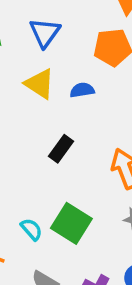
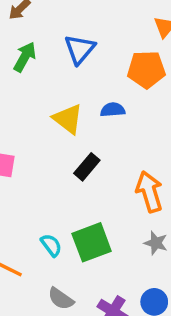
yellow triangle: (40, 84) -> (68, 119), moved
green square: (71, 223) -> (92, 242), turned 33

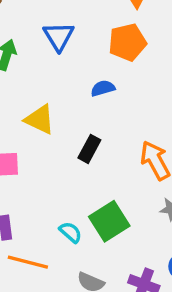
yellow triangle: (68, 119) -> (40, 119), moved

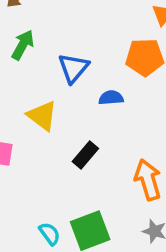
blue triangle: (59, 36) -> (73, 68), moved

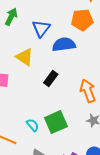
blue semicircle: (111, 98) -> (64, 44), size x1.6

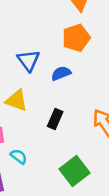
blue semicircle: (64, 44) -> (61, 73), size x0.7
cyan semicircle: (33, 125) -> (19, 156), moved

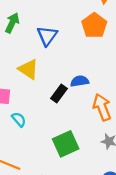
orange pentagon: (76, 38) -> (94, 25), turned -30
blue semicircle: (61, 73) -> (80, 81), moved

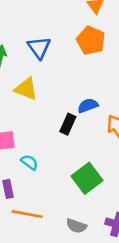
blue triangle: (47, 36) -> (39, 48), moved
yellow triangle: (28, 69) -> (26, 89), moved

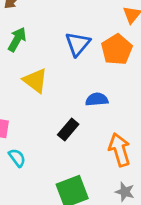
blue triangle: (39, 48) -> (78, 44), moved
blue semicircle: (88, 106) -> (97, 99), moved

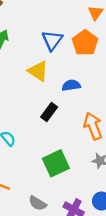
yellow triangle: (35, 81) -> (38, 71), moved

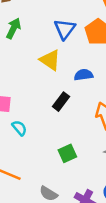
green square: (56, 163) -> (67, 153), size x0.7

